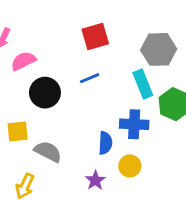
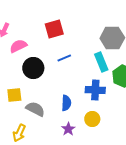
red square: (95, 37) -> (54, 29), moved
blue semicircle: (105, 143) -> (66, 103), moved

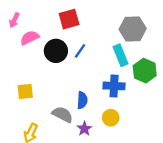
blue line: (64, 58) -> (80, 51), turned -32
black circle: (33, 68) -> (56, 51), moved
gray semicircle: (35, 109) -> (62, 114), moved

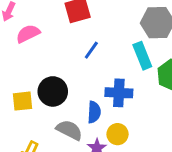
black circle: (56, 51) -> (53, 91), moved
blue cross: (114, 86) -> (119, 93), moved
yellow circle: (111, 118) -> (118, 134), moved

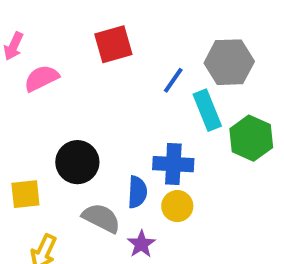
blue line: (91, 50) -> (173, 80), moved
yellow square: (22, 101) -> (25, 194), moved
yellow circle: (118, 134) -> (177, 206), moved

